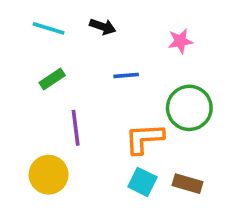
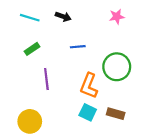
pink star: (180, 41) -> (117, 17), moved
orange L-shape: (144, 139) -> (89, 86), turned -65
yellow circle: (49, 175) -> (30, 121), moved

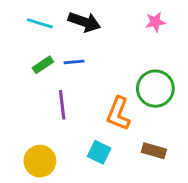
black arrow: (63, 17) -> (84, 22), size x1.5
blue line: (78, 47) -> (74, 62), moved
cyan square: (88, 112) -> (99, 152), moved

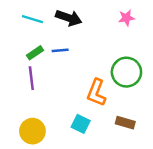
purple line: (62, 105) -> (31, 78), moved

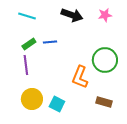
black arrow: (69, 18) -> (72, 15), moved
cyan square: (81, 124) -> (57, 104), moved
yellow circle: (32, 131) -> (32, 99), moved

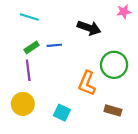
black arrow: (72, 15) -> (89, 28), moved
pink star: (105, 15) -> (124, 12), moved
yellow circle: (32, 99) -> (23, 104), moved

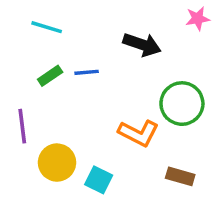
purple line: (28, 70) -> (22, 126), moved
orange L-shape: (87, 83) -> (139, 133), turned -85
yellow circle: (23, 104) -> (57, 163), moved

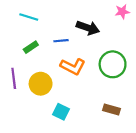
blue line: (87, 72) -> (61, 41), moved
orange L-shape: (139, 133) -> (73, 66), moved
yellow circle: (57, 163) -> (41, 84), moved

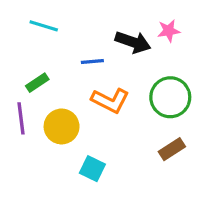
pink star: (122, 12) -> (169, 31), moved
green rectangle: (31, 47) -> (37, 83), moved
brown rectangle: (112, 110) -> (172, 149), moved, turned -49

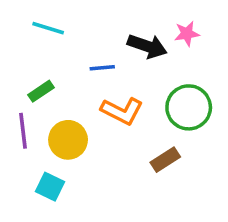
brown rectangle: (172, 149) -> (165, 160), moved
cyan square: (92, 169) -> (50, 187), moved

